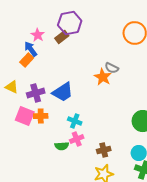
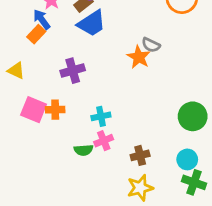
blue trapezoid: (63, 92) -> (92, 23), moved
purple cross: (36, 93) -> (73, 71), moved
cyan cross: (75, 121) -> (101, 116), turned -32

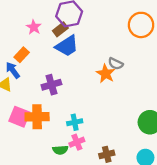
blue arrow: (42, 19) -> (13, 70), moved
orange cross: (55, 110) -> (37, 117), size x1.5

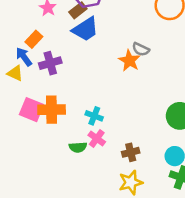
purple cross: (51, 85) -> (50, 63), moved
cyan cross: (75, 122) -> (94, 116), turned 32
pink cross: (77, 142) -> (97, 138), turned -32

